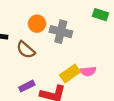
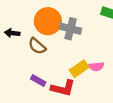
orange circle: (37, 24) -> (48, 21), size x1.6
purple rectangle: (27, 86) -> (38, 81), turned 56

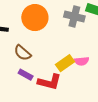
gray cross: (71, 29) -> (74, 16), moved
brown semicircle: (37, 46) -> (22, 53), moved

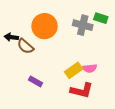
brown semicircle: (22, 53) -> (25, 46), moved
red L-shape: (49, 82) -> (82, 90), moved

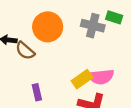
pink semicircle: (90, 68) -> (101, 77), size x1.5
purple rectangle: (35, 81) -> (37, 92), turned 48

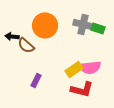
green rectangle: (114, 17) -> (98, 28), moved
purple rectangle: (37, 92) -> (36, 80), turned 40

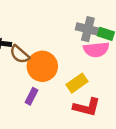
orange circle: (45, 25) -> (42, 66), moved
pink semicircle: (90, 67) -> (96, 50), moved

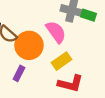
pink semicircle: (96, 50) -> (56, 32), moved, turned -120

